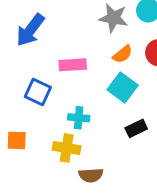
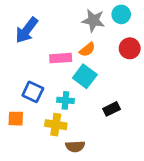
orange semicircle: (123, 54) -> (87, 50), moved
cyan square: (123, 87) -> (85, 76), moved
blue square: (38, 92) -> (33, 92), moved

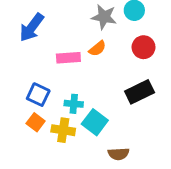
cyan square: (85, 76) -> (95, 122), moved
black rectangle: (111, 109) -> (140, 92), moved, size x1.5
orange square: (16, 119) -> (36, 122), moved, turned 35
brown semicircle: (75, 146) -> (118, 154), moved

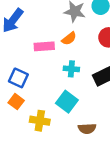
cyan cross: (74, 104) -> (71, 69), moved
yellow cross: (63, 130) -> (40, 121), moved

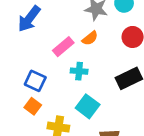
pink rectangle: (44, 46) -> (63, 47), turned -36
cyan cross: (71, 69) -> (79, 71), moved

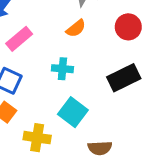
pink rectangle: (63, 47) -> (19, 39), moved

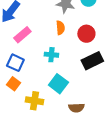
red circle: (128, 27) -> (86, 34), moved
orange semicircle: (76, 28) -> (60, 28), turned -56

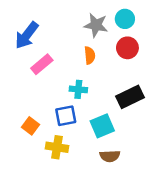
red circle: (86, 34) -> (127, 48), moved
blue square: (15, 63) -> (66, 116), moved, turned -36
cyan square: (58, 84) -> (102, 126), moved, turned 30

